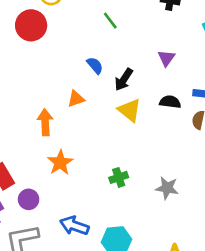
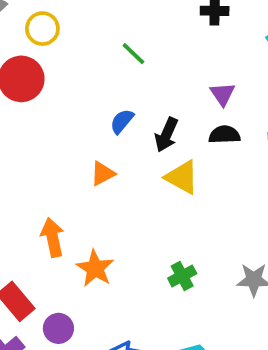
blue semicircle: (95, 65) -> (122, 121), turned -90
black semicircle: (170, 102) -> (224, 135), moved
orange arrow: (45, 122) -> (52, 237), moved

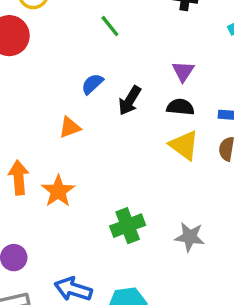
yellow triangle: (182, 177) -> (184, 145), moved
orange star: (95, 268) -> (58, 191), moved
green cross: (182, 276) -> (128, 226), size x1.4

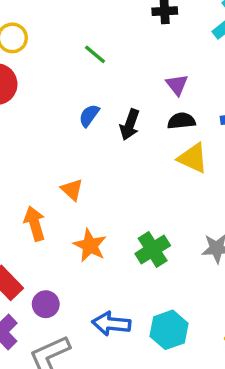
orange triangle: (70, 127) -> (72, 190), moved, turned -45
orange star: (58, 191) -> (90, 245), moved

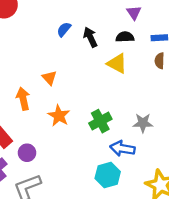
purple triangle: (177, 85) -> (134, 13), moved
black arrow: (130, 125) -> (90, 37), turned 132
yellow triangle: (193, 158) -> (117, 63), moved
blue arrow: (111, 324) -> (122, 148), moved

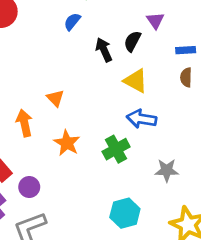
blue semicircle: (64, 29) -> (72, 22), moved
black semicircle: (125, 37) -> (132, 41), moved, turned -60
gray star: (143, 123) -> (167, 170), moved
blue arrow: (122, 148) -> (142, 119), moved

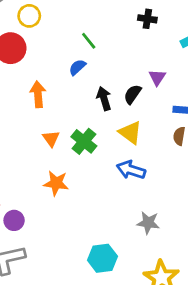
orange arrow: (24, 123) -> (38, 94), moved
orange star: (67, 143) -> (56, 183), turned -30
green cross: (116, 149) -> (84, 141), moved, turned -30

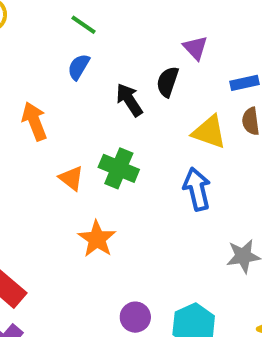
yellow triangle: (130, 133) -> (209, 132), moved
blue arrow: (131, 170) -> (197, 189), turned 76
orange star: (56, 183) -> (97, 239), turned -30
purple circle: (14, 220) -> (135, 317), moved

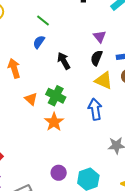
black semicircle: (168, 82) -> (97, 58), moved
orange star: (97, 239) -> (54, 122), moved

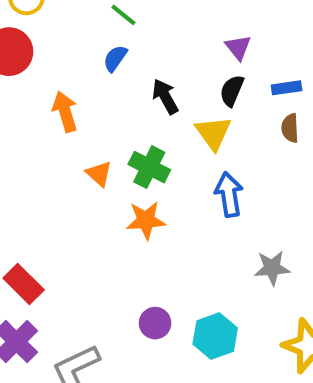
yellow triangle: (104, 80) -> (213, 133), moved, turned 30
orange star: (54, 122) -> (146, 220), turned 30

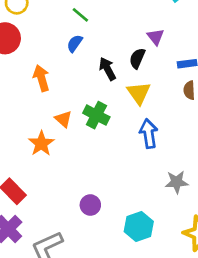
black semicircle: (232, 91) -> (137, 58), moved
orange star: (146, 220) -> (41, 144), moved, turned -30
purple circle: (155, 323) -> (90, 205), moved

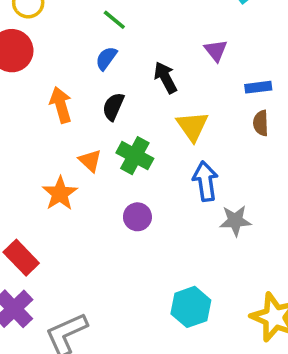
black semicircle: (137, 58) -> (113, 107), moved
black arrow: (107, 69) -> (165, 78), moved
gray star: (177, 182) -> (235, 221), moved
purple circle: (90, 205) -> (137, 217), moved

